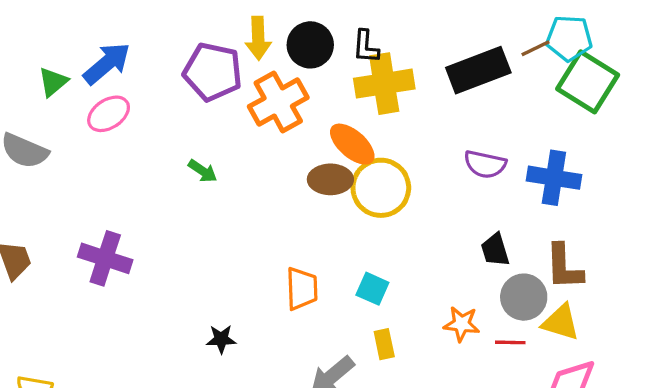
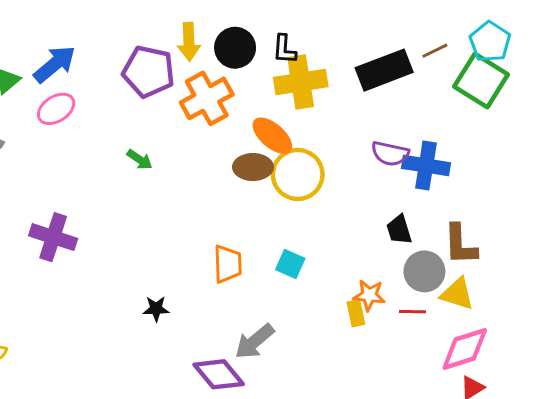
cyan pentagon: (569, 38) -> (490, 42), moved, turned 30
blue cross: (554, 178) -> (426, 166), moved
yellow rectangle: (384, 344) -> (356, 313), moved

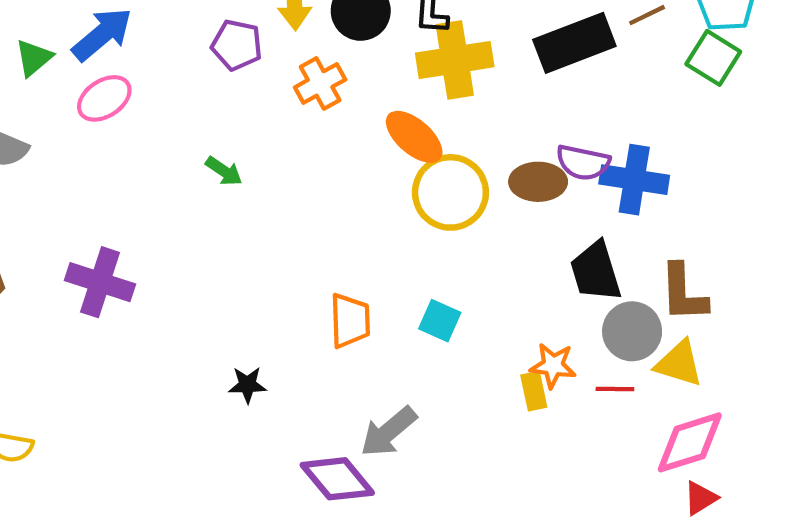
purple pentagon: (149, 72) -> (237, 45), size x0.7
green square: (481, 81) -> (713, 58), size x0.7
orange cross: (207, 98) -> (320, 83), size x0.7
brown ellipse: (253, 167) -> (538, 182), moved
black trapezoid: (399, 230) -> (596, 272), size x1.4

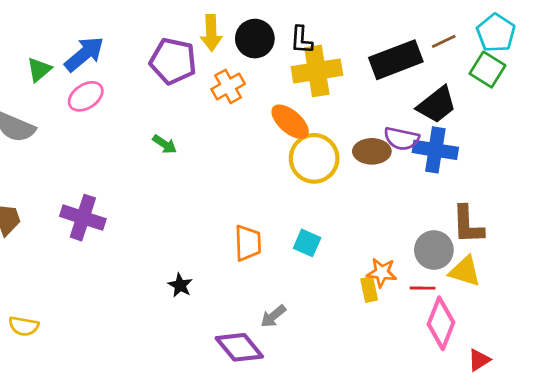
purple pentagon: (237, 45) -> (173, 61), size x1.4
black trapezoid: (596, 272) -> (437, 105), moved, turned -111
black star: (247, 385) -> (180, 285), turned 30
gray arrow: (388, 432) -> (273, 316), size x0.7
pink diamond: (690, 442) -> (441, 323), moved, turned -51

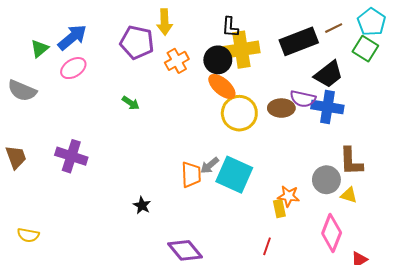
black circle: (255, 39) -> (218, 60), moved
cyan square: (307, 243) -> (234, 175), size x1.8
yellow triangle: (465, 271) -> (349, 195), size x0.7
red line: (423, 288) -> (267, 246), moved, turned -72
gray arrow: (273, 316) -> (210, 165), moved

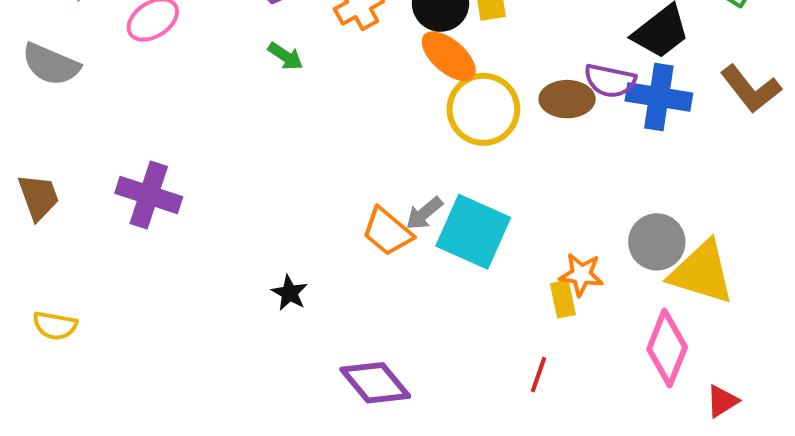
green arrow: (131, 103) -> (285, 56), moved
brown L-shape: (351, 161) -> (751, 89), moved, turned -36
orange trapezoid: (191, 175) -> (387, 232), turned 132
yellow triangle: (349, 195) -> (702, 273), size x2.0
yellow semicircle: (28, 235) -> (55, 326), moved

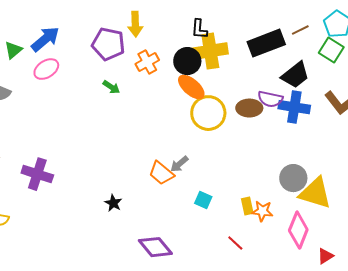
purple cross: (149, 195) -> (37, 174), moved
cyan square: (473, 232) -> (203, 200), moved, size x0.5
orange star: (581, 275) -> (262, 211), moved
red line: (538, 375) -> (235, 243), turned -66

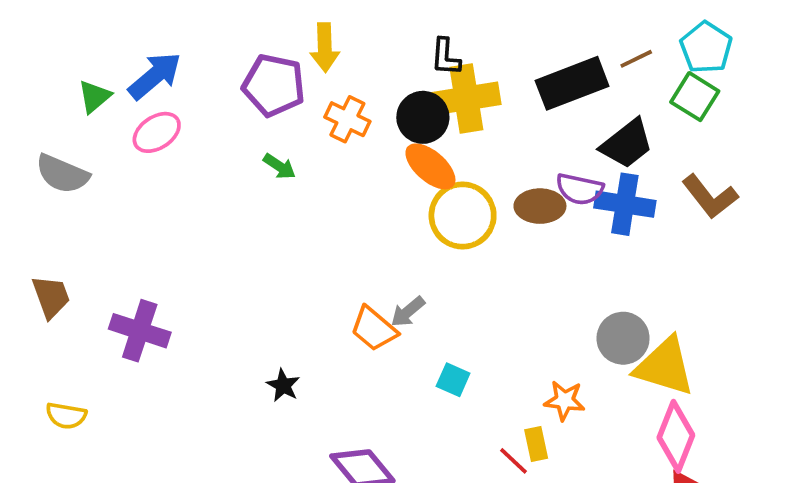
orange cross: (147, 62) -> (347, 119), turned -35
yellow rectangle: (247, 206) -> (536, 444), moved
pink diamond: (298, 230) -> (676, 436), moved

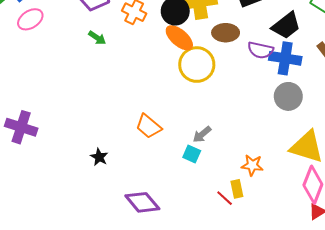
brown ellipse: (540, 206) -> (226, 33), moved
gray arrow: (408, 312) -> (202, 134), moved
gray circle: (623, 338) -> (288, 96), moved

